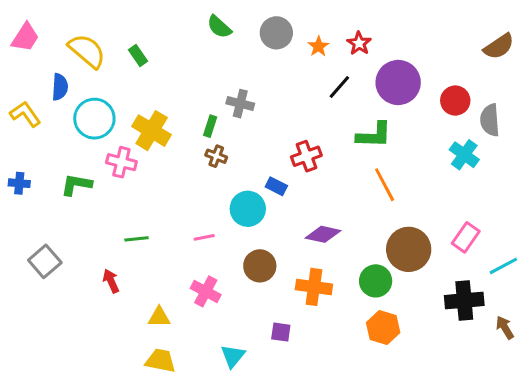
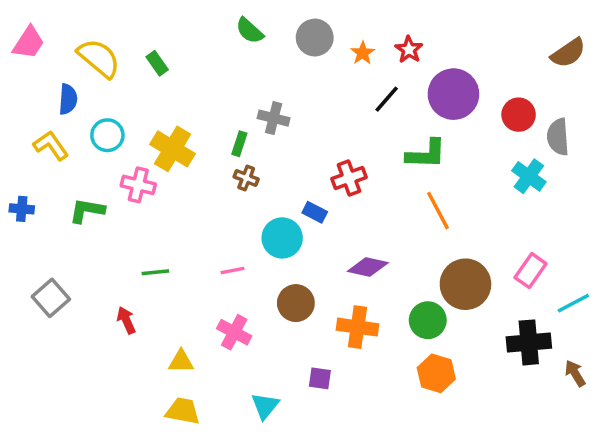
yellow L-shape: (25, 114) -> (51, 145), moved
cyan circle: (94, 119) -> (107, 135), size x0.7

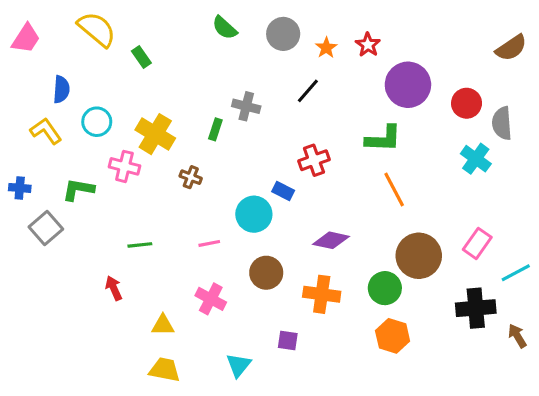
yellow semicircle: (99, 58) -> (97, 29), moved
black line: (387, 99) -> (308, 91), moved
brown cross: (246, 178) -> (191, 177), moved
gray square: (51, 298) -> (46, 228), moved

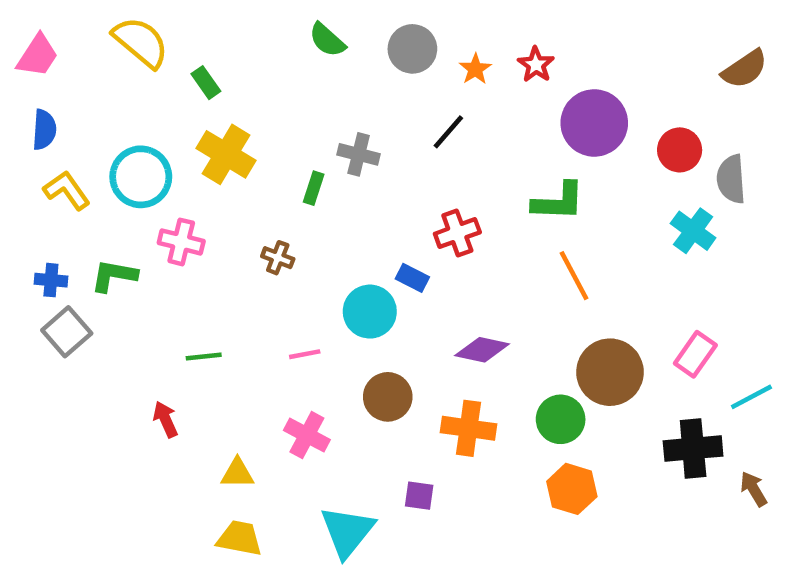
blue semicircle: (61, 89) -> (44, 130), moved
cyan circle: (97, 122) -> (141, 177), size x1.4
yellow cross: (155, 134) -> (226, 154), moved
blue cross: (20, 188) -> (51, 280), moved
cyan triangle: (238, 365) -> (347, 532), size x1.5

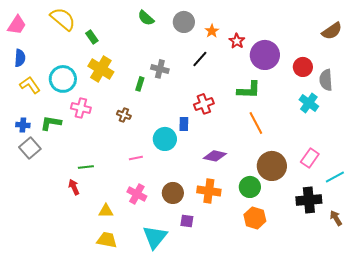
red star: (536, 65) -> (237, 41), moved
blue rectangle: (412, 278) -> (184, 124), turned 64
green line: (204, 356) -> (86, 167), moved
brown circle: (388, 397) -> (173, 193), moved

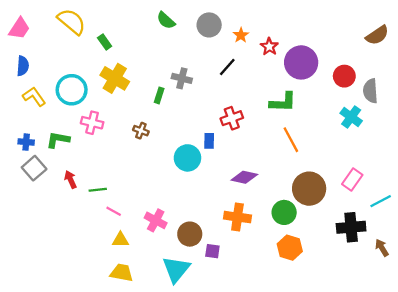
pink line: (136, 158) -> (114, 211), moved, turned 40
red arrow: (74, 187) -> (70, 180), moved
brown circle: (173, 193) -> (190, 234), moved

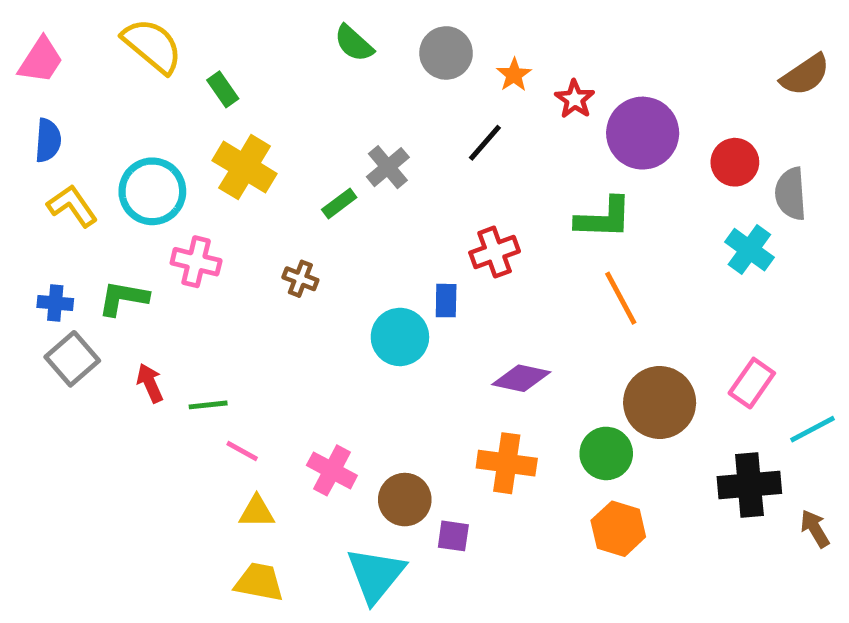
gray cross: (182, 78) -> (388, 167), turned 36
green rectangle: (159, 95) -> (339, 203), turned 35

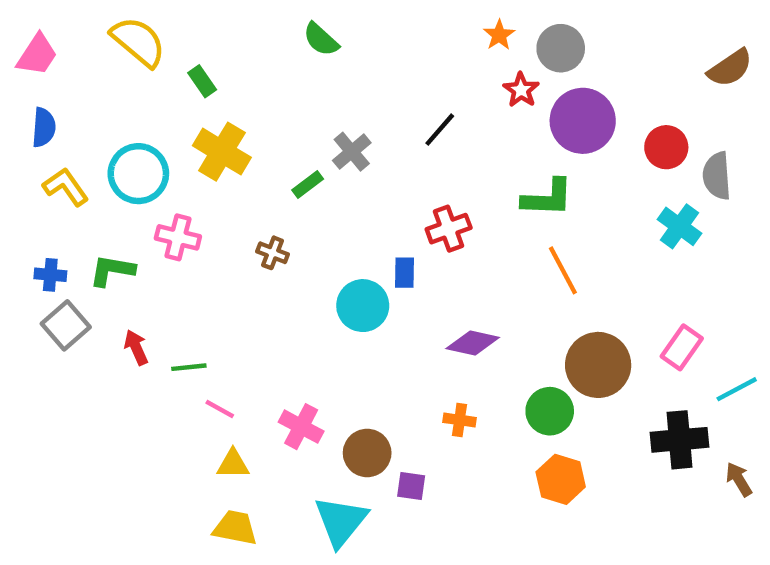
gray circle: (446, 53) -> (561, 48), moved
orange star: (514, 75) -> (499, 35), moved
orange cross: (507, 463) -> (460, 420), size x0.6

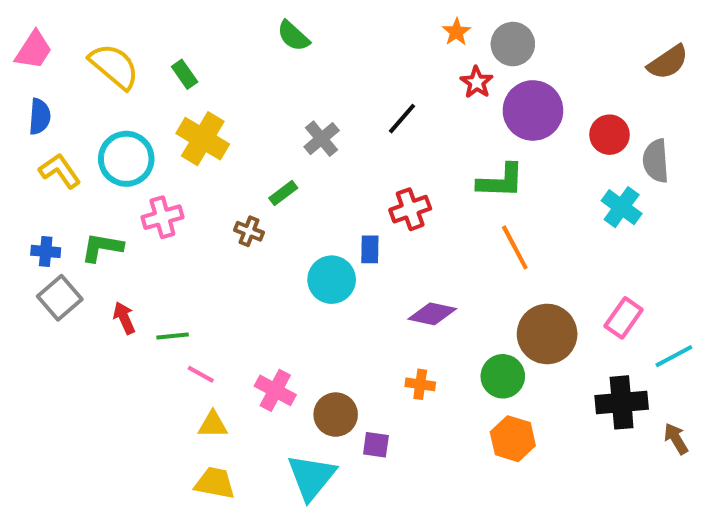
yellow semicircle: (138, 42) -> (114, 66), moved
green rectangle: (308, 185) -> (283, 193), moved
pink cross: (178, 237) -> (162, 217), turned -30

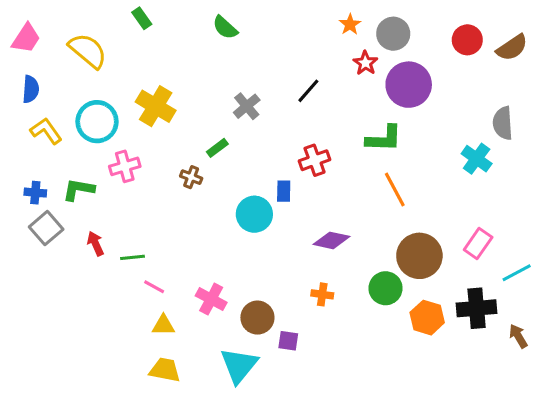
green rectangle: (185, 74) -> (142, 18), moved
red circle: (609, 135) -> (467, 40), moved
orange hexagon: (513, 439) -> (427, 318), moved

